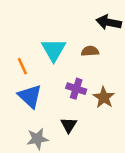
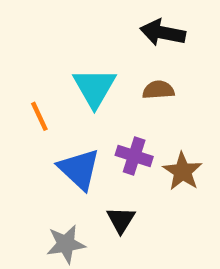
black arrow: (109, 22) -> (163, 33), moved
blue triangle: (30, 96) -> (79, 169), moved

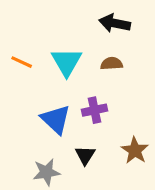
orange line: (39, 116) -> (22, 62), moved, turned -40
purple cross: (134, 156) -> (94, 110), turned -30
brown star: (183, 171) -> (135, 150), moved

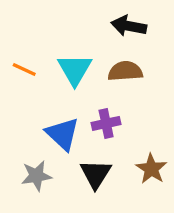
brown semicircle: (112, 64) -> (125, 71), size x1.4
black triangle: (85, 155) -> (96, 174), size x1.4
gray star: (46, 172) -> (36, 176), moved

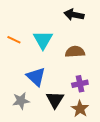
brown semicircle: (125, 71) -> (75, 52), moved
purple cross: (106, 123) -> (80, 84), moved
brown star: (151, 169) -> (80, 109), moved

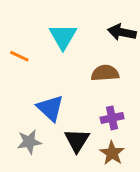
black arrow: (74, 15) -> (122, 32), moved
cyan triangle: (43, 40) -> (63, 37), moved

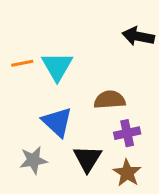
cyan triangle: (63, 37) -> (57, 66), moved
orange line: (19, 56) -> (22, 63), turned -36
brown semicircle: (105, 73) -> (110, 100), moved

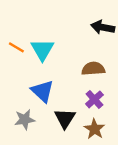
orange line: (22, 63) -> (16, 47), turned 42
brown semicircle: (110, 100) -> (93, 69), moved
purple cross: (127, 133) -> (94, 99), turned -30

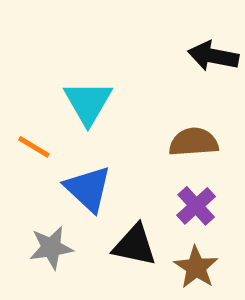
orange line: (16, 47) -> (34, 147), moved
black triangle: (65, 118) -> (135, 245), turned -50

